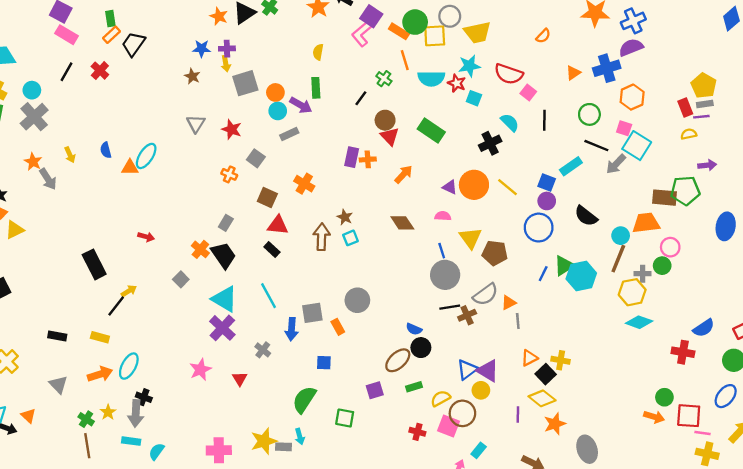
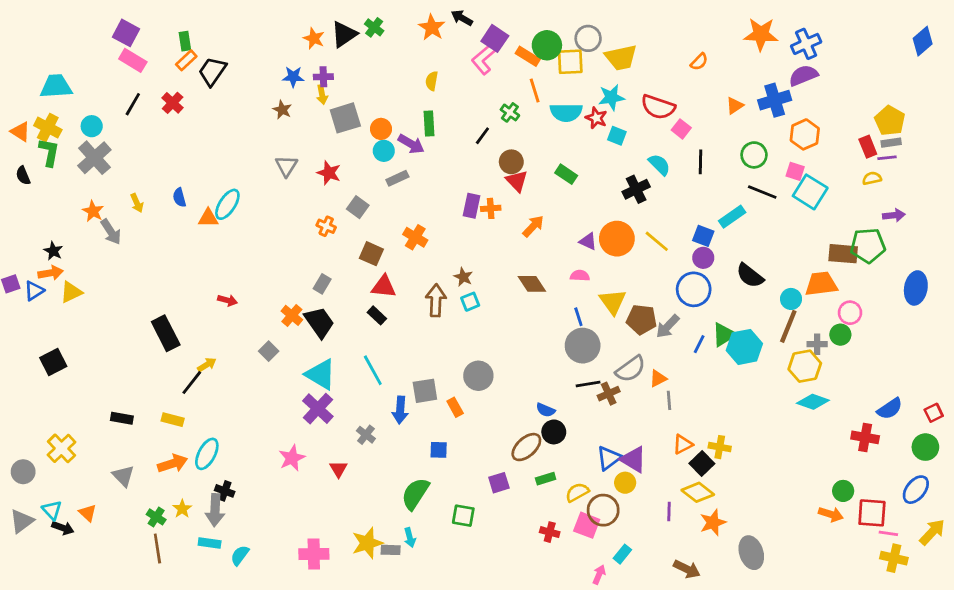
green rectangle: (431, 131) -> (566, 174), size x0.7
gray arrow: (616, 164) -> (668, 326), moved

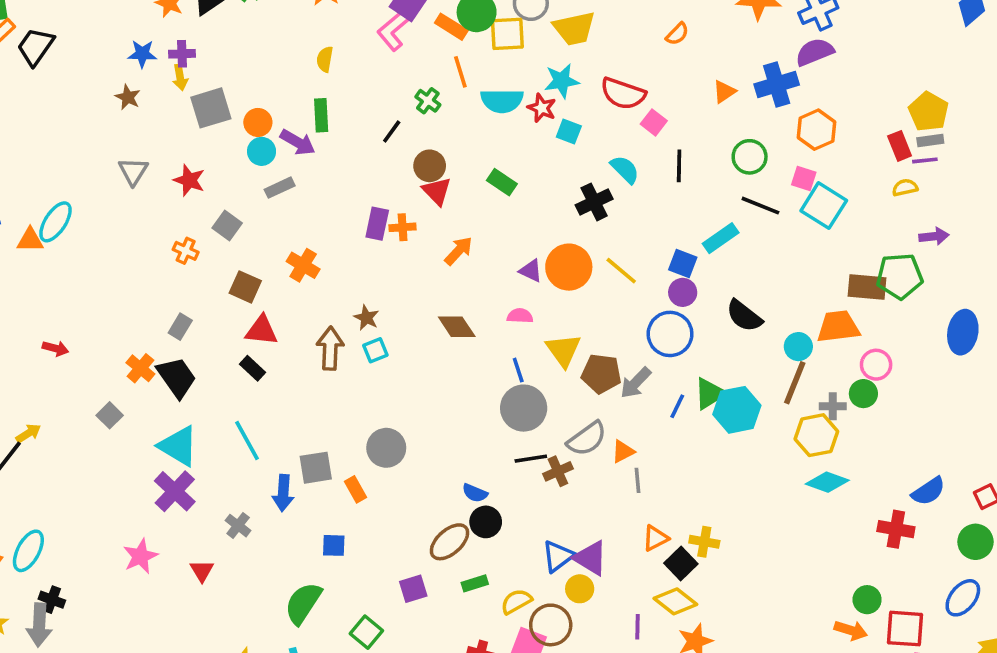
green square: (463, 516) -> (366, 632), turned 30

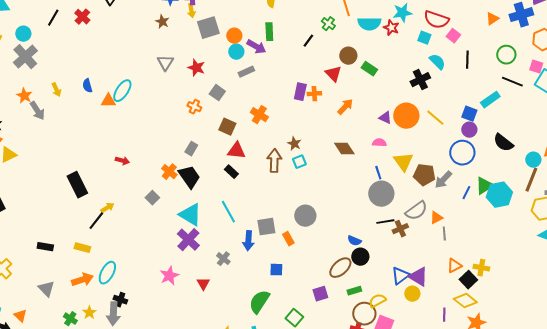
cyan square: (569, 131) -> (424, 38), moved
brown circle: (430, 166) -> (348, 56), moved
brown circle: (551, 625) -> (364, 314), moved

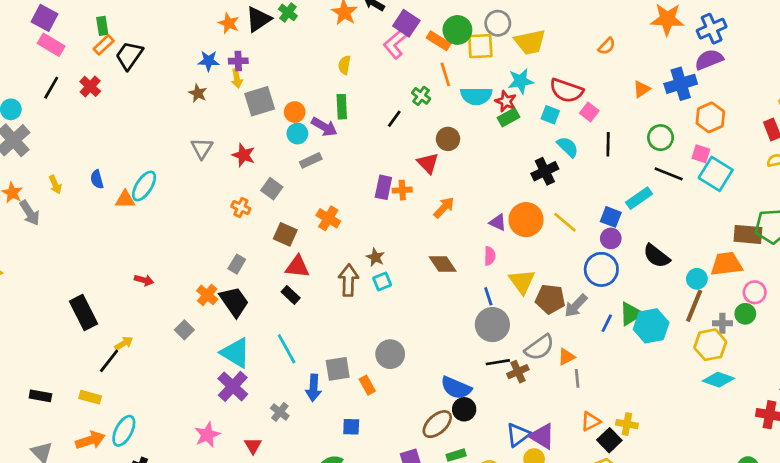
green rectangle: (369, 69) -> (509, 117), moved, turned -63
pink semicircle: (379, 143) -> (490, 256), turned 88
blue semicircle: (354, 241) -> (456, 388), size x1.6

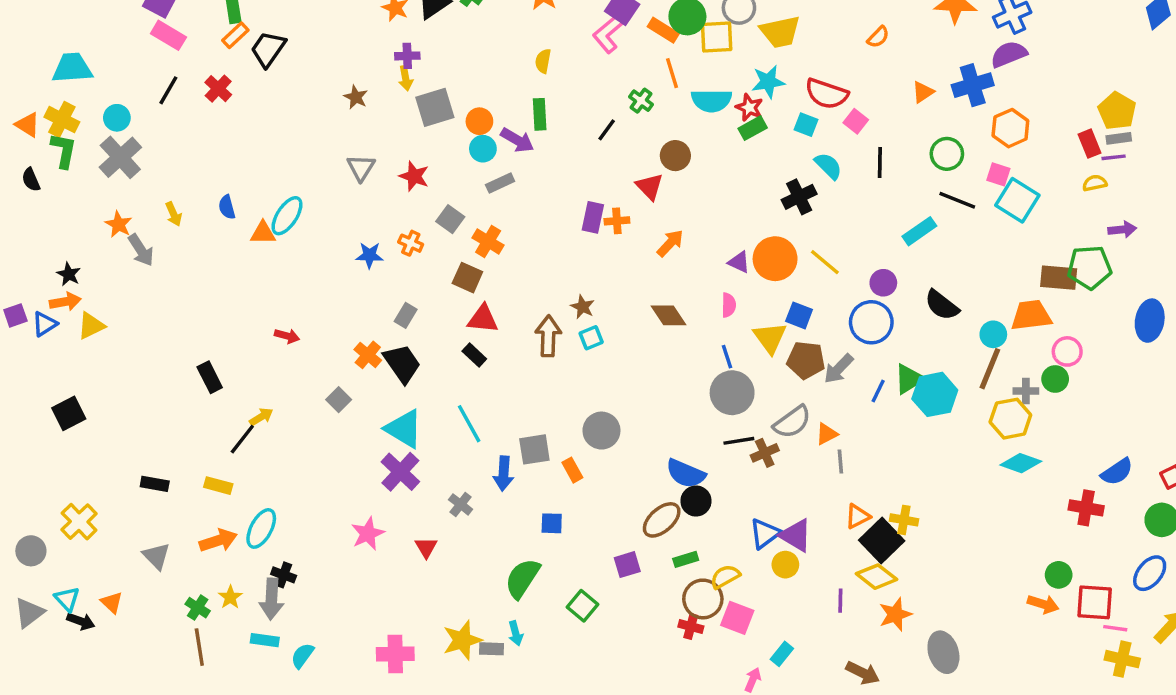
blue star: (209, 61) -> (369, 255), moved
blue square: (611, 217) -> (799, 315), moved
orange cross: (328, 218) -> (488, 242), moved
black rectangle: (83, 312) -> (210, 377), size x0.7
black square: (609, 440) -> (882, 541), size x1.4

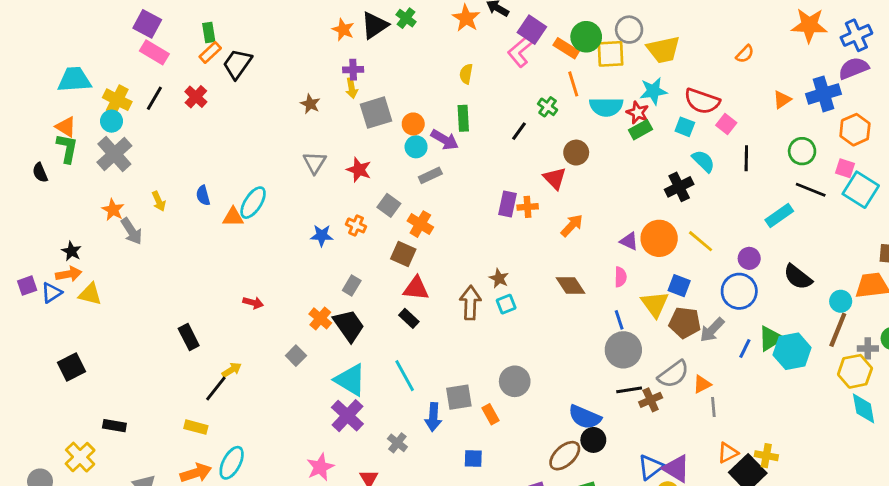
yellow cross: (62, 119) -> (117, 100), moved
orange triangle: (27, 125) -> (66, 127), moved
yellow triangle: (91, 326) -> (90, 294), turned 40
cyan diamond: (1021, 463) -> (864, 408), turned 60
black rectangle: (155, 484) -> (114, 426), moved

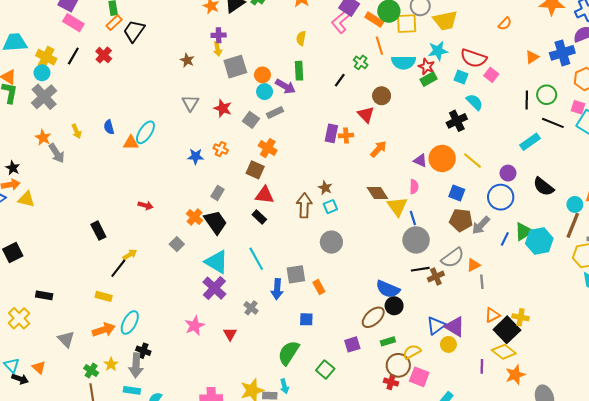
black line: (746, 158) -> (527, 100), moved
gray square: (389, 205) -> (251, 120), moved
yellow triangle: (655, 304) -> (397, 207), moved
gray circle: (515, 381) -> (331, 242), moved

